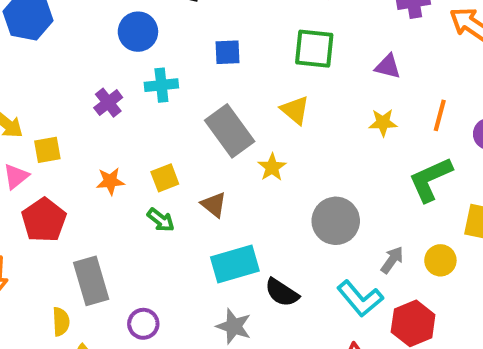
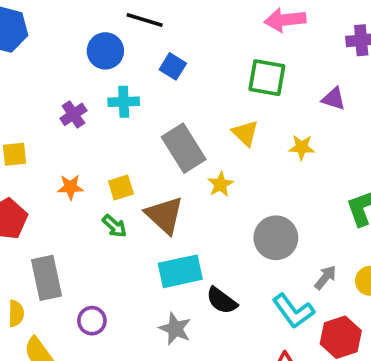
blue square: (228, 52) -> (173, 66), moved, turned 30
yellow star: (383, 123) -> (302, 147), moved
brown triangle: (214, 205) -> (164, 215), size x1.6

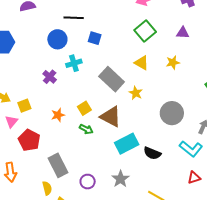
green square: (267, 78) -> (145, 31), turned -35
gray star: (175, 329) -> (120, 179), moved, turned 30

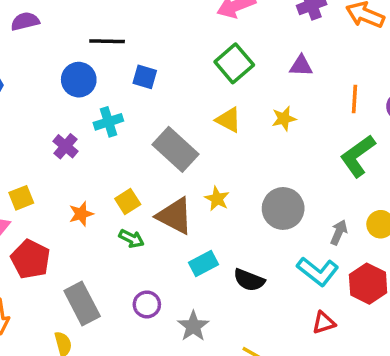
yellow star: (136, 93) -> (217, 199), moved
cyan rectangle: (127, 144) -> (203, 264), size x0.7
purple circle: (88, 182) -> (147, 304), moved

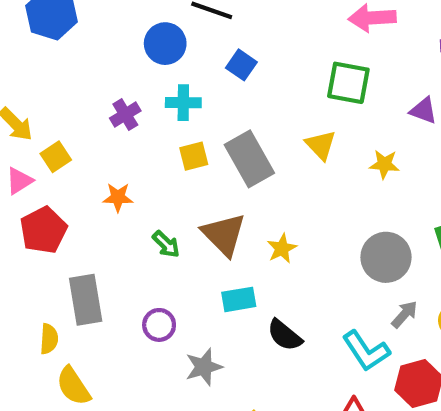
green square: (234, 63) -> (348, 83), turned 33
yellow square: (21, 198) -> (56, 157), turned -30
yellow star: (217, 199) -> (282, 248), moved
yellow square: (128, 201) -> (194, 156), moved
gray circle: (283, 208) -> (386, 257), moved

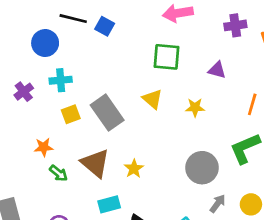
blue square: (241, 65) -> (105, 26), moved
orange star: (118, 197) -> (44, 147), moved

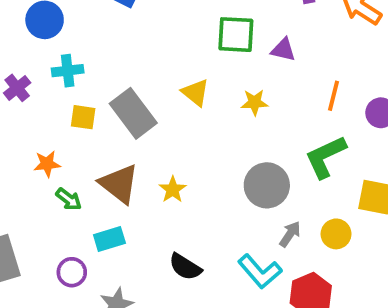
green square: (166, 57) -> (236, 35), moved
yellow square: (71, 114) -> (83, 117), turned 30
cyan rectangle: (109, 204) -> (109, 239), moved

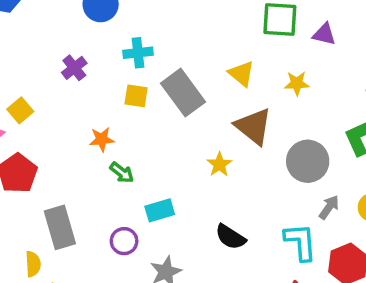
cyan cross: (68, 71) -> (138, 53), moved
brown triangle: (119, 184) -> (253, 126), moved
cyan L-shape: (260, 271) -> (300, 242), turned -144

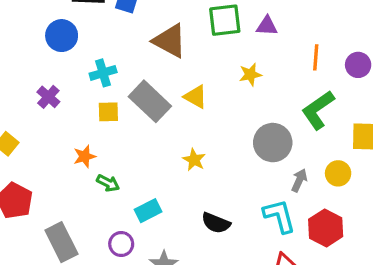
yellow triangle: (241, 74) -> (195, 97), moved
brown triangle: (253, 126) -> (170, 41), moved

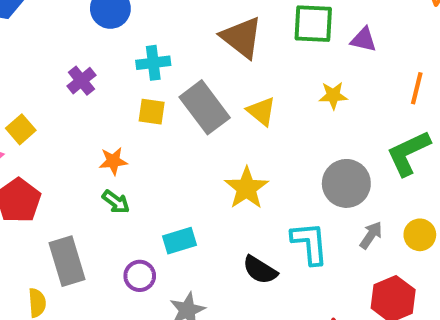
yellow star: (194, 160) -> (247, 188), size x1.5
green arrow: (108, 183) -> (116, 202), moved
cyan L-shape: (279, 216) -> (310, 243), moved

